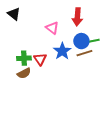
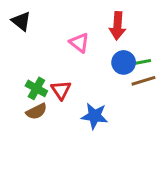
blue star: (62, 51) -> (95, 116), moved, turned -30
brown line: (84, 53) -> (143, 81), moved
green cross: (24, 58) -> (36, 88), turned 32

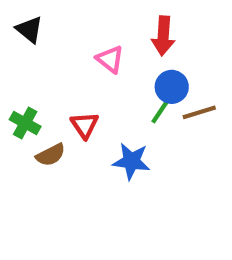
green line: (140, 62) -> (161, 110), moved, turned -45
green cross: (36, 88) -> (25, 123), moved

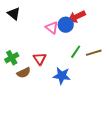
red arrow: (163, 36) -> (77, 17), turned 60
blue circle: (172, 87) -> (66, 25), moved
green cross: (25, 123) -> (12, 58), turned 32

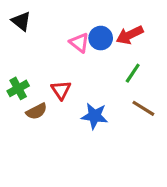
red arrow: (77, 17) -> (130, 35), moved
green line: (76, 52) -> (133, 73), moved
brown line: (94, 53) -> (143, 108), moved, turned 49

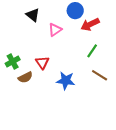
black triangle: (21, 21) -> (33, 15), moved
blue circle: (101, 38) -> (75, 11), moved
pink triangle: (79, 43) -> (55, 30), turned 48

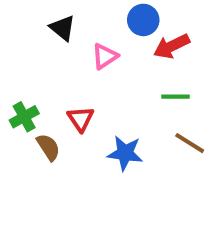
green line: (92, 51) -> (176, 97), turned 56
brown semicircle: (25, 77) -> (48, 147), turned -96

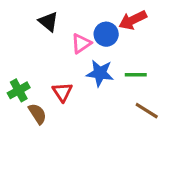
blue circle: (143, 20) -> (106, 34), moved
red arrow: (172, 46) -> (133, 20), moved
blue star: (125, 153) -> (100, 73), moved

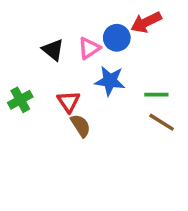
black triangle: (48, 22) -> (53, 50), moved
green line: (136, 75) -> (156, 95), moved
brown semicircle: (37, 114) -> (81, 126), moved

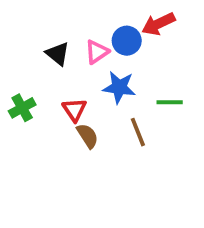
brown line: (162, 122) -> (138, 132), moved, turned 36

